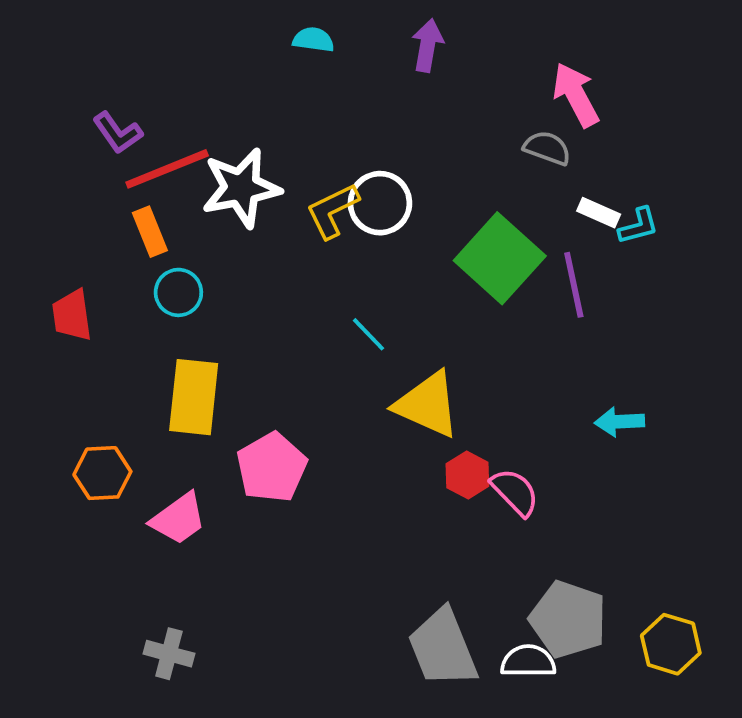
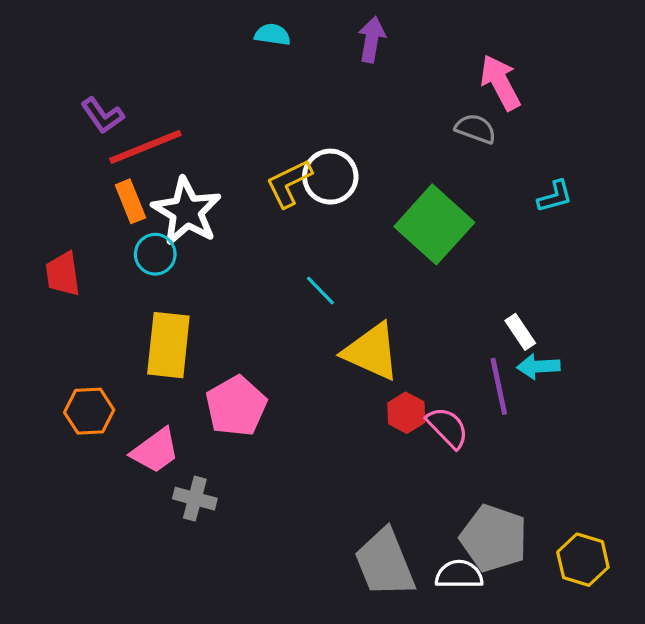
white star: (241, 188) -> (187, 211), moved, turned -30
white rectangle: (599, 213) -> (520, 332), moved, turned 32
purple line: (574, 285) -> (499, 386), moved
gray cross: (169, 654) -> (195, 499), moved

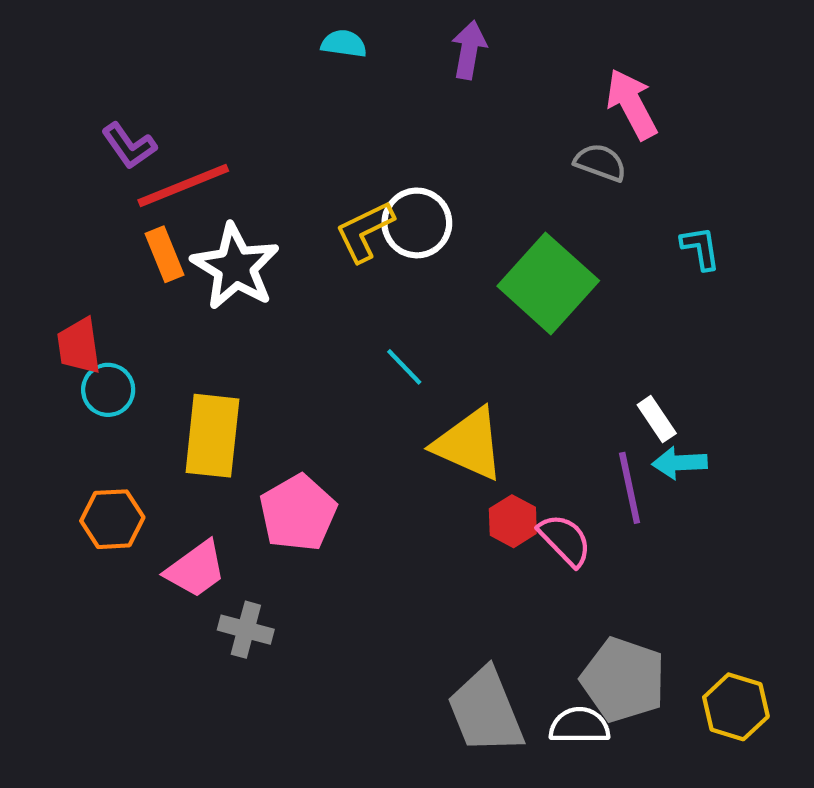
cyan L-shape: (555, 196) -> (700, 248), turned -84
cyan circle: (155, 254) -> (108, 390), moved

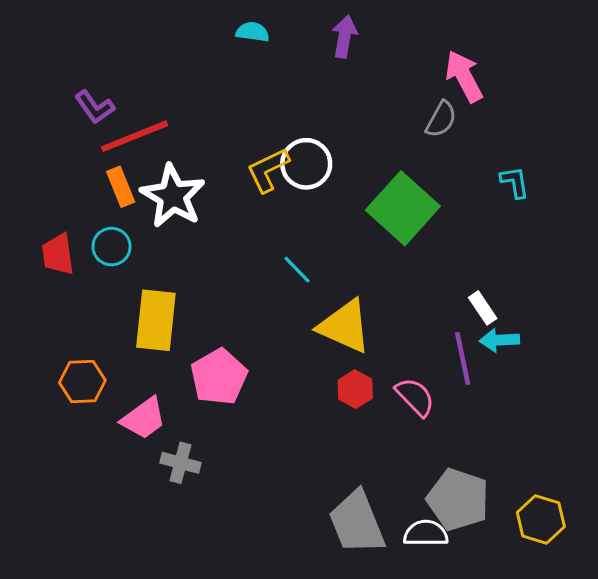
gray semicircle: (600, 162) -> (441, 119), turned 99
cyan circle: (108, 390) -> (112, 247), moved
red hexagon: (513, 521) -> (355, 389), moved

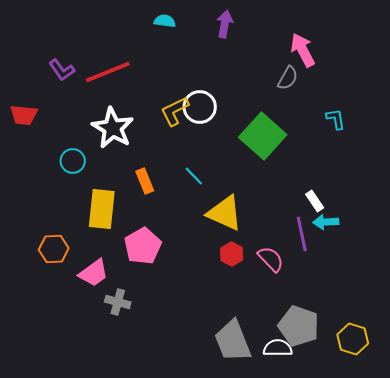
red line: (135, 136) -> (108, 72), moved
orange rectangle: (121, 187) -> (145, 181), moved
red trapezoid: (58, 254) -> (24, 115), moved, turned -76

